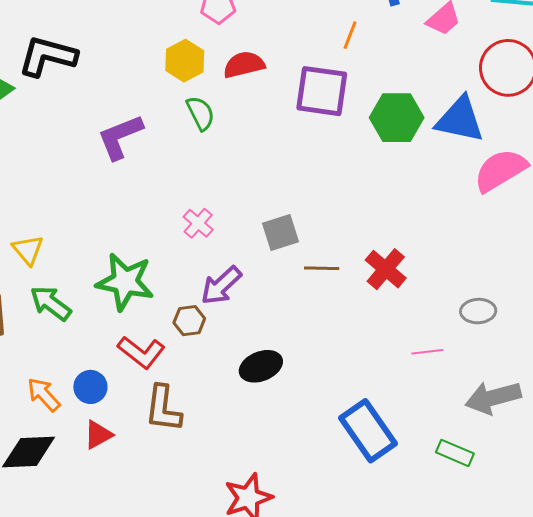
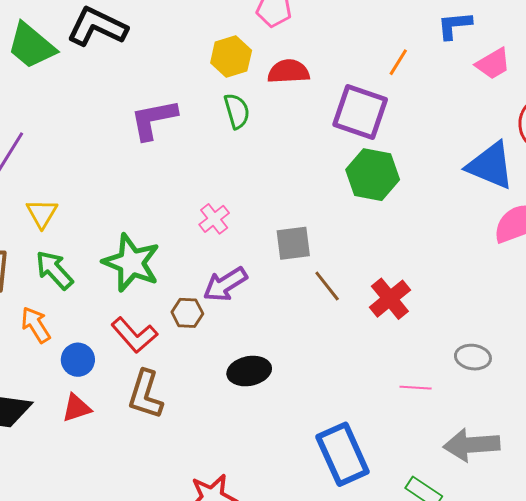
green hexagon: (397, 118) -> (373, 175), moved
brown line: (322, 268) -> (327, 286), turned 40
orange arrow: (44, 394) -> (36, 325), moved

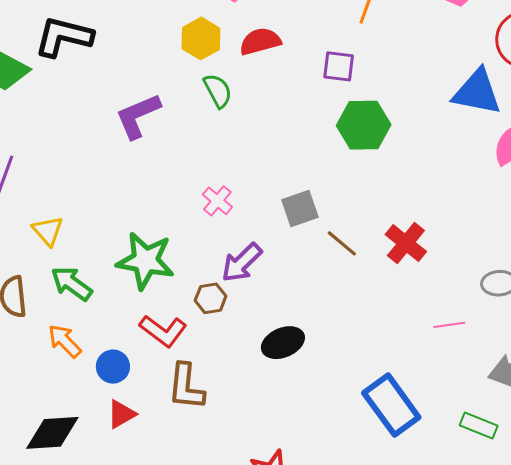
purple square: (360, 112) -> (339, 66), size x0.6

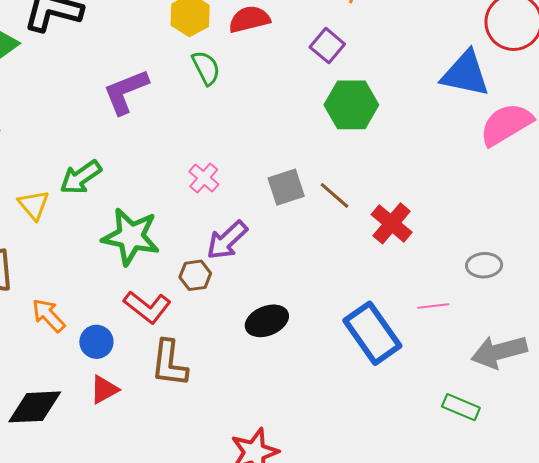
purple square: (339, 66) -> (327, 46), turned 32
brown line: (342, 243) -> (335, 195), moved
green arrow: (72, 284) -> (81, 177), moved, turned -72
blue rectangle: (391, 405) -> (372, 333), moved

